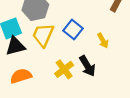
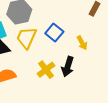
black arrow: (87, 66) -> (68, 67), turned 48

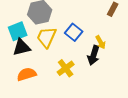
black arrow: (68, 67) -> (94, 55), moved

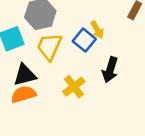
yellow arrow: (101, 42) -> (97, 30), moved
black triangle: (22, 47) -> (25, 75), moved

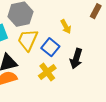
blue square: (84, 40) -> (50, 47), moved

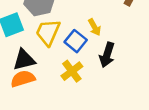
yellow arrow: (66, 27) -> (94, 27), moved

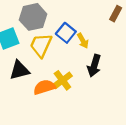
blue square: (76, 41) -> (66, 33), moved
orange semicircle: (23, 79) -> (44, 87), moved

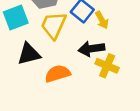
black arrow: (94, 66) -> (91, 49), moved, turned 65
yellow cross: (62, 80) -> (107, 66), moved, turned -30

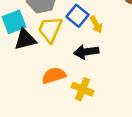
black triangle: (29, 54) -> (25, 39), moved
yellow cross: (107, 66) -> (82, 89), moved

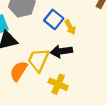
yellow trapezoid: (50, 29) -> (38, 60), moved
orange semicircle: (54, 75) -> (19, 71), moved, turned -40

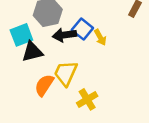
black arrow: (61, 51) -> (64, 35), moved
yellow cross: (58, 84) -> (87, 99), turned 36

